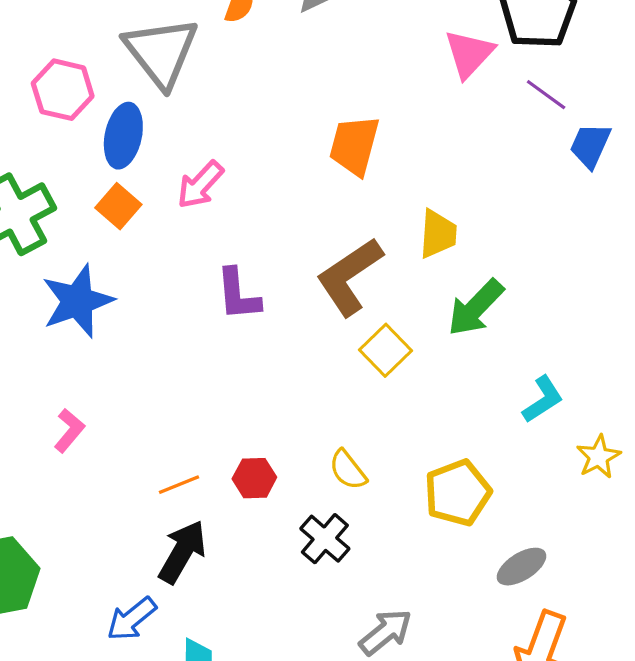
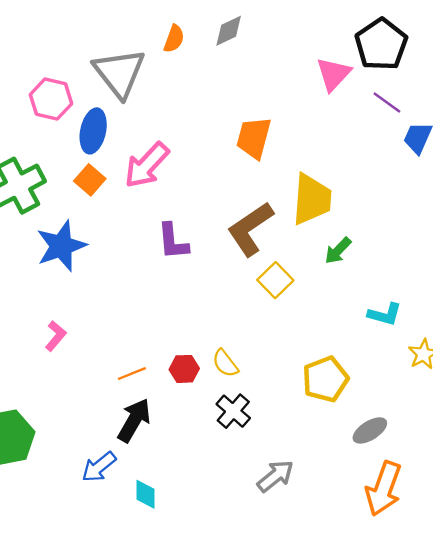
pink arrow: (200, 185) -> (147, 165), size x1.4
yellow trapezoid: (438, 234) -> (312, 199), size x1.5
green arrow: (476, 308) -> (338, 251), size x0.7
cyan L-shape: (543, 399) -> (385, 314), turned 48
yellow semicircle: (348, 470) -> (225, 363), moved

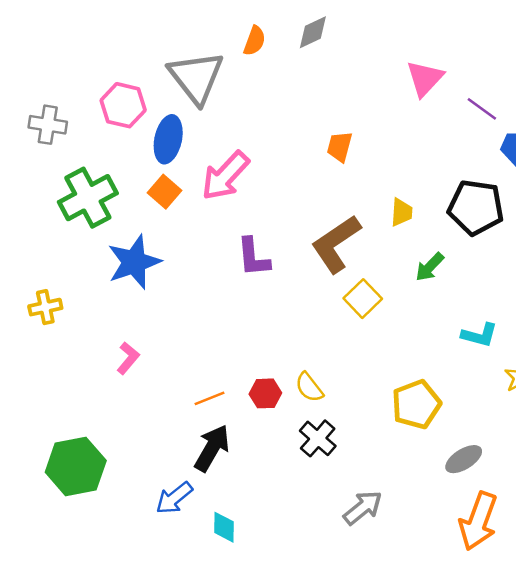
black pentagon: (381, 44) -> (476, 207), moved, turned -30
orange trapezoid: (254, 138) -> (340, 147), size x0.7
yellow trapezoid: (312, 199) -> (402, 212), size x0.5

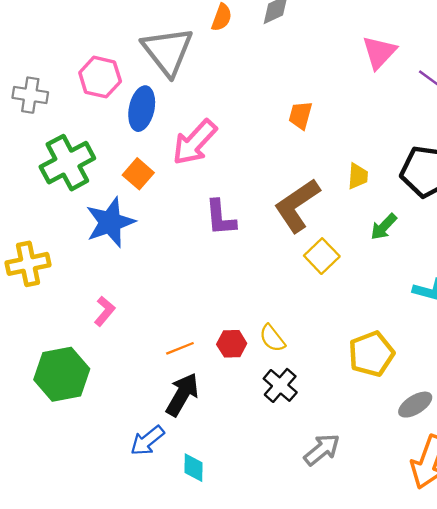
orange square: (164, 192) -> (138, 174), moved
yellow cross: (45, 307) -> (28, 264), size x1.4
green hexagon: (76, 466) -> (62, 374), moved

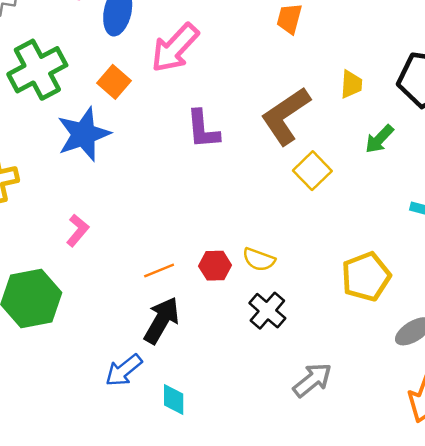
yellow semicircle: (272, 338) -> (259, 260), turned -32

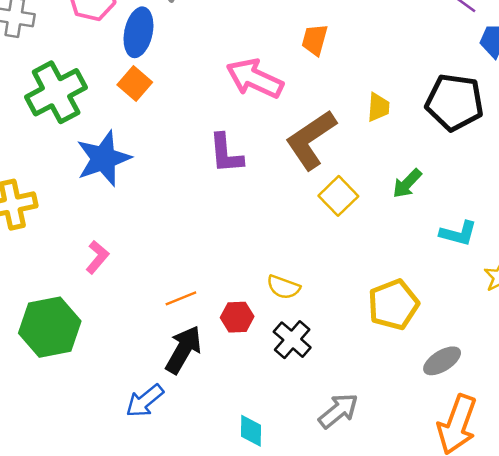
pink arrow: (175, 48) -> (255, 79), moved, turned 72
orange square: (114, 82) -> (135, 84), moved
green arrow: (379, 139) -> (407, 183), moved
red hexagon: (215, 266) -> (237, 317), moved
cyan diamond: (174, 400) -> (251, 431), moved

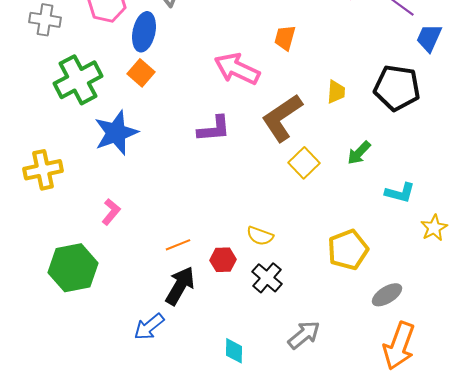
purple L-shape: (226, 153) -> (214, 129), turned -90

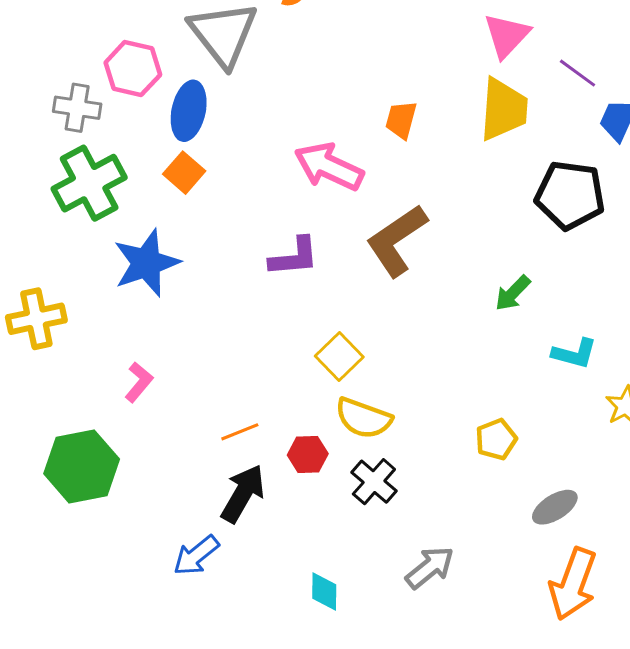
gray cross: (45, 20) -> (77, 108), moved
yellow trapezoid: (336, 92) -> (504, 109), moved, size x1.8
yellow square: (304, 163) -> (339, 356), moved
yellow semicircle: (260, 236) -> (363, 418), size x1.4
yellow pentagon: (348, 250) -> (496, 439), size x0.7

